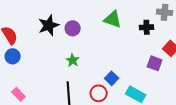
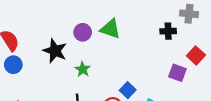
green triangle: (113, 19) -> (110, 29), moved
black star: (49, 25) -> (55, 51), moved, turned -30

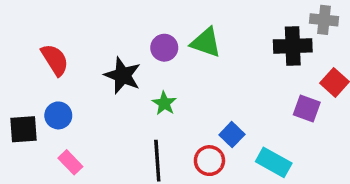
black cross: (168, 31) -> (293, 46), size x1.5
blue circle: (13, 65) -> (58, 115), moved

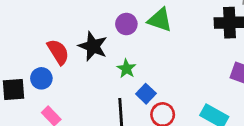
red semicircle: (55, 60) -> (58, 52), moved
blue square: (232, 135) -> (146, 94), moved

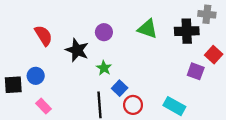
green triangle: (160, 20) -> (148, 29), moved
red semicircle: (58, 52) -> (43, 36), moved

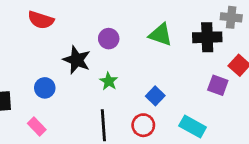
red semicircle: (43, 36) -> (41, 20), moved, turned 140
blue circle: (36, 76) -> (45, 88), moved
blue square: (120, 88) -> (155, 96), moved

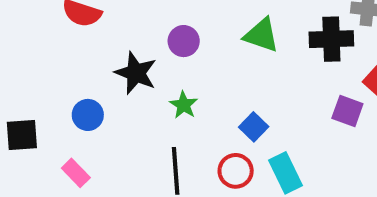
cyan rectangle: (193, 127) -> (286, 173), moved, turned 35

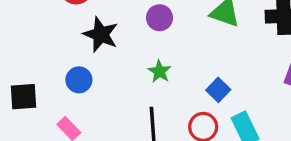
black star: (136, 73) -> (101, 35), moved

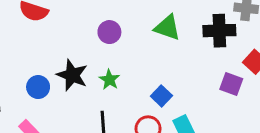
black star: (101, 35) -> (72, 75), moved

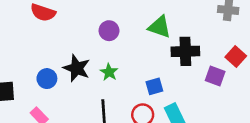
black cross: (219, 31) -> (185, 51), moved
blue square: (161, 96) -> (154, 86), turned 30

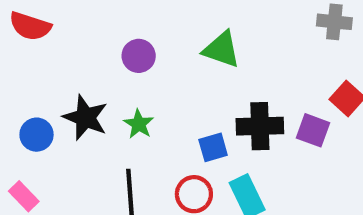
black cross: (185, 51) -> (260, 126), moved

